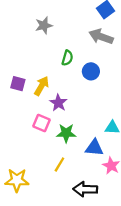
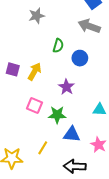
purple star: (58, 103) -> (66, 87), moved
blue triangle: (94, 148) -> (72, 134), moved
yellow line: (59, 165) -> (43, 148), moved

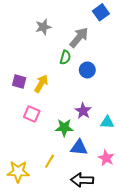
gray arrow: (89, 26) -> (79, 37), moved, turned 110
purple star: (66, 87) -> (83, 111), moved
pink square: (34, 105) -> (32, 114), moved

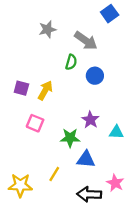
gray arrow: (79, 37) -> (86, 41), turned 85
pink star: (106, 158) -> (115, 183), moved

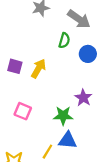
pink square: (35, 123) -> (23, 111), moved
blue triangle: (86, 159) -> (68, 140), moved

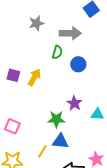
gray arrow: (79, 19) -> (70, 33), turned -35
pink square: (23, 111) -> (12, 126), moved

